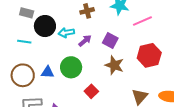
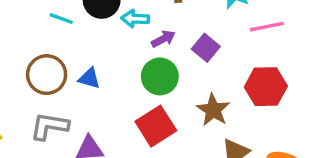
brown star: (114, 65) -> (213, 110), moved
green circle: (71, 67) -> (160, 76), moved
red square: (91, 91) -> (156, 126), size x1.6

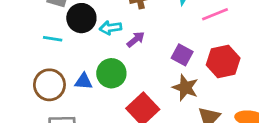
purple square: (206, 48) -> (182, 55), moved
green circle: (160, 76) -> (111, 73), moved

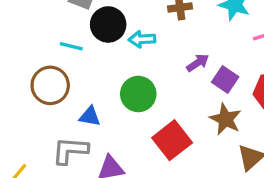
purple arrow: (136, 39) -> (198, 63), moved
blue triangle: (84, 81) -> (90, 116), moved
brown circle: (49, 85) -> (50, 85), moved

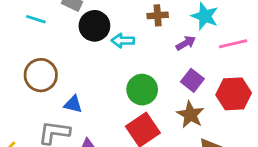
cyan line: (71, 46) -> (36, 19), moved
purple arrow: (198, 63) -> (186, 43), moved
green circle: (138, 94) -> (142, 90), moved

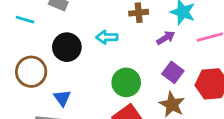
black circle: (94, 26) -> (67, 47), moved
blue triangle: (73, 104) -> (62, 98), turned 42

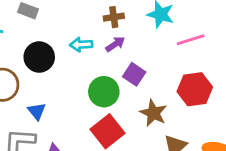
purple arrow: (166, 38) -> (115, 44), moved
purple square: (173, 72) -> (134, 74), moved

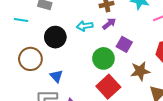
brown star: (153, 113) -> (140, 71), turned -30

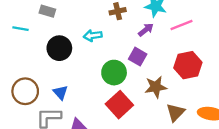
purple arrow: (109, 24) -> (146, 30), moved
brown circle: (30, 59) -> (25, 91), moved

